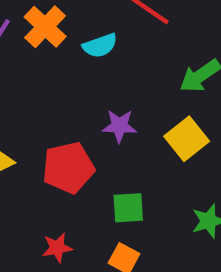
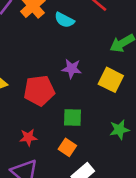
cyan semicircle: (100, 46) -> (64, 20), turned 42
yellow square: (187, 139) -> (111, 80), turned -30

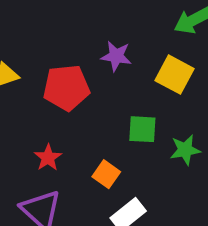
green square: (73, 118) -> (142, 129), moved
red star: (28, 137) -> (48, 158), turned -30

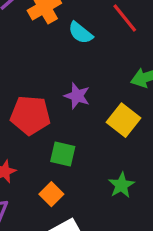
green square: (142, 129) -> (63, 154), moved
green star: (185, 150) -> (121, 185), turned -30

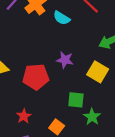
green square: (63, 154) -> (76, 100), moved
green star: (121, 185) -> (92, 117), moved

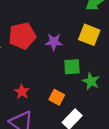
purple star: (65, 60) -> (54, 42), moved
red pentagon: (36, 77) -> (22, 36), moved

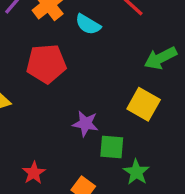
red pentagon: (22, 36) -> (46, 64), moved
purple star: (54, 42) -> (85, 124), moved

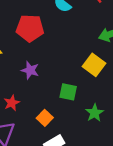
purple star: (85, 124) -> (30, 70), moved
green star: (136, 172) -> (95, 113), moved

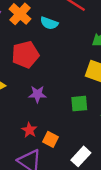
orange square: (45, 118) -> (50, 139), moved

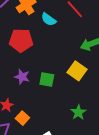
green square: (79, 104) -> (47, 80), moved

